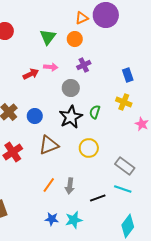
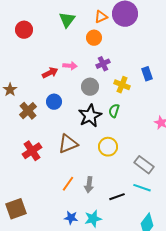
green triangle: (48, 37) -> (67, 20), moved
yellow cross: (124, 102) -> (122, 85), moved
blue circle: (35, 116) -> (54, 102), moved

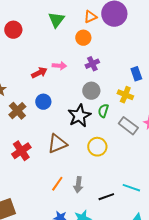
yellow cross: (122, 85) -> (125, 95), moved
gray circle: (90, 87) -> (91, 91), moved
gray rectangle: (144, 165) -> (128, 126), moved

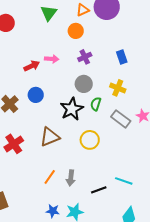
blue rectangle: (136, 74) -> (122, 57), moved

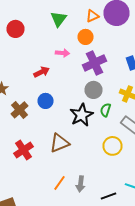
purple cross: (85, 57) -> (94, 63), size x1.6
pink arrow: (52, 59) -> (62, 53), moved
yellow circle: (90, 140) -> (112, 146), moved

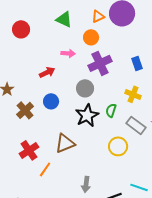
green triangle: (58, 19) -> (64, 19), turned -42
gray circle: (94, 90) -> (85, 88), moved
orange line: (60, 183) -> (45, 169), moved

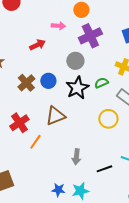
blue circle: (51, 101) -> (48, 81), moved
brown cross: (25, 110) -> (26, 83), moved
green semicircle: (111, 110) -> (101, 83), turned 48

